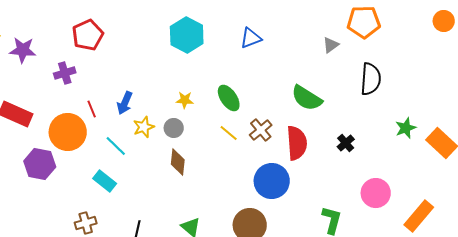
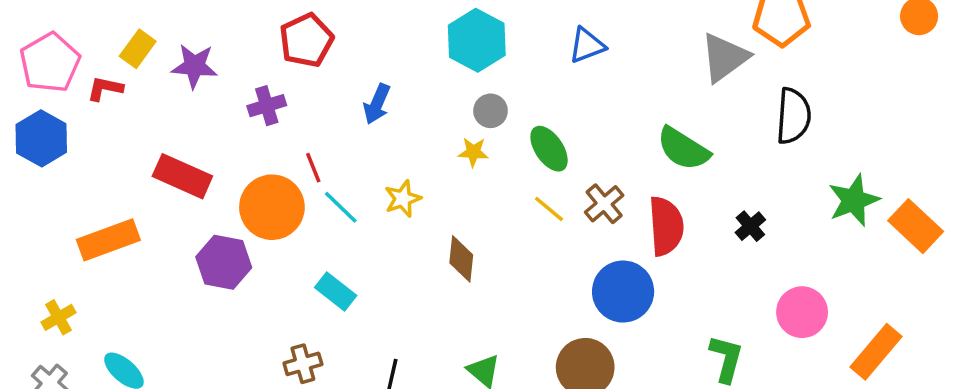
gray triangle: (331, 45) -> (725, 57), size x1.8
blue arrow: (125, 103) -> (377, 104), moved
gray circle: (174, 128) -> (491, 111), moved
green star: (406, 128) -> (854, 200), size x1.4
cyan line: (116, 146) -> (341, 207), moved

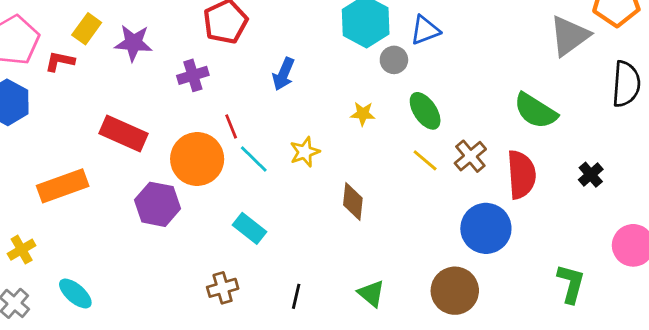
blue triangle: (587, 45) -> (425, 30), moved
gray circle: (491, 111) -> (394, 60), moved

